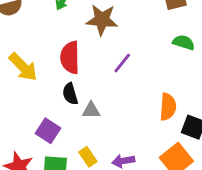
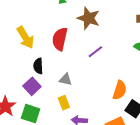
black semicircle: (70, 94) -> (38, 66), moved
yellow rectangle: (88, 157) -> (64, 103), moved

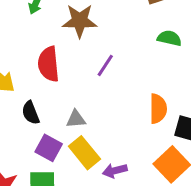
purple square: (32, 86) -> (49, 148), moved
yellow rectangle: (64, 103) -> (84, 153), size x1.5

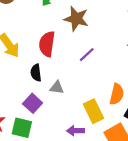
black semicircle: (31, 113) -> (36, 73), moved
yellow rectangle: (84, 153) -> (93, 111), moved

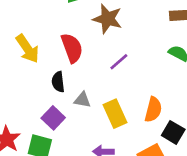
red semicircle: (47, 44) -> (72, 48), turned 150
yellow rectangle: (93, 111) -> (115, 114), moved

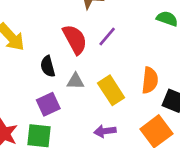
red semicircle: (72, 48) -> (75, 39), moved
purple square: (53, 118) -> (48, 104), turned 30

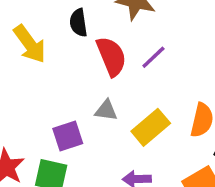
black semicircle: (48, 66) -> (78, 23), moved
yellow rectangle: (111, 90) -> (151, 127), turned 76

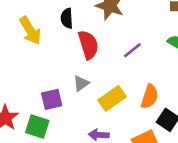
purple line: (153, 57) -> (132, 50), moved
gray triangle: (106, 110) -> (81, 83), turned -48

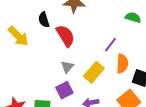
purple line: (132, 50) -> (110, 45), moved
purple square: (52, 99) -> (64, 90), moved

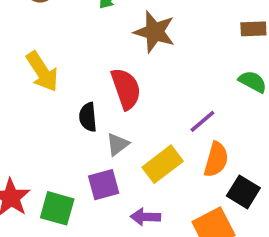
black semicircle: (44, 20) -> (88, 117), moved

